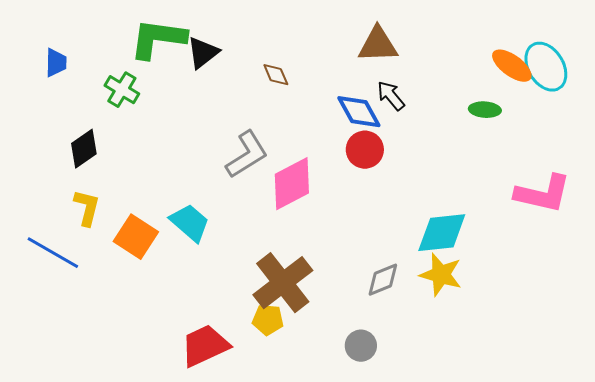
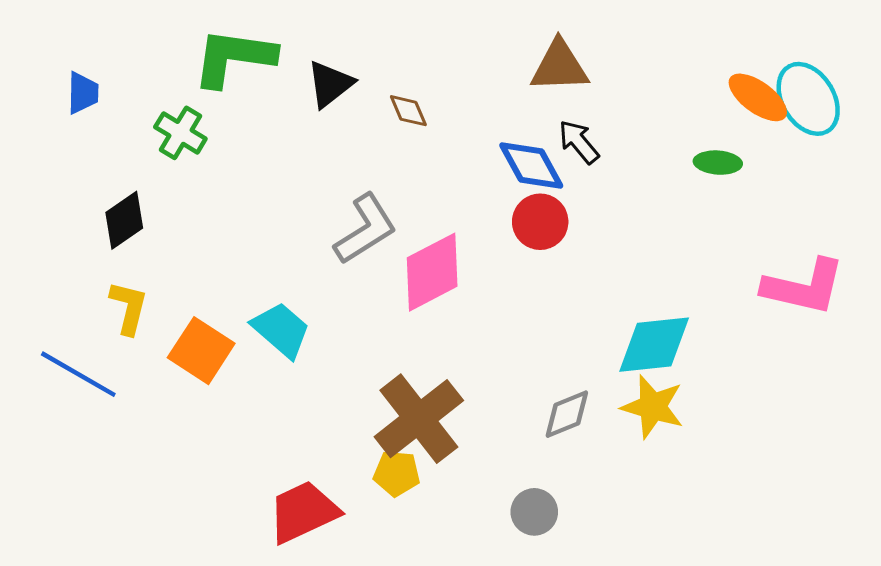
black triangle: (203, 53) -> (330, 84), moved

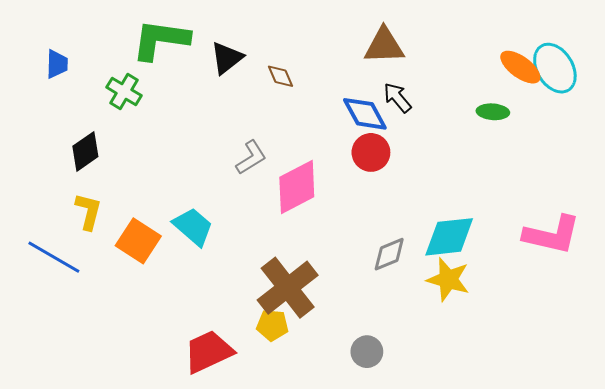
gray L-shape: (366, 229) -> (251, 158), size x0.7
pink L-shape: (804, 287) -> (552, 235), moved
gray diamond: (567, 414) -> (389, 254), moved

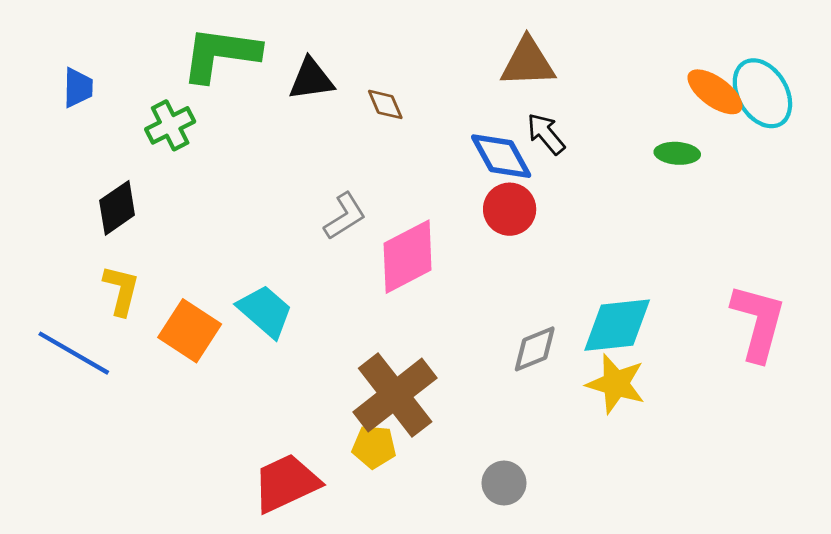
black triangle: (227, 58) -> (311, 79), turned 30
green cross: (124, 91) -> (170, 125), turned 32
pink L-shape: (552, 235) -> (758, 322), turned -88

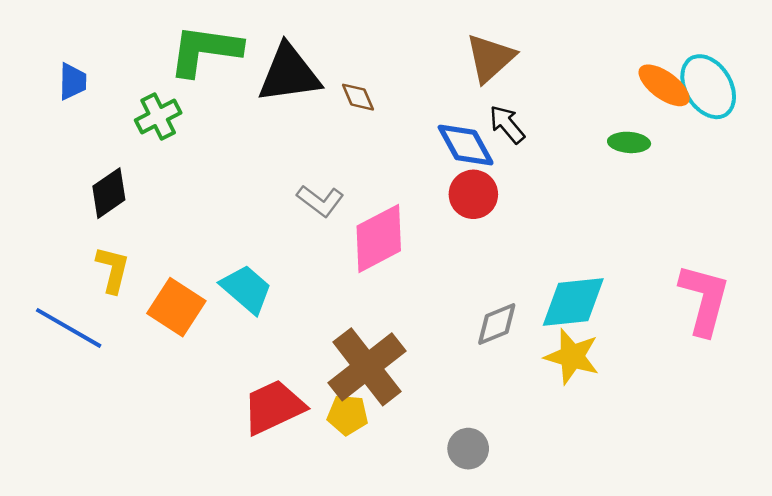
brown triangle: (528, 63) -> (490, 58), turned -40
black triangle: (311, 79) -> (289, 74), size x1.5
gray L-shape: (345, 216) -> (320, 201), turned 69
red trapezoid: (286, 483) -> (274, 407), moved

